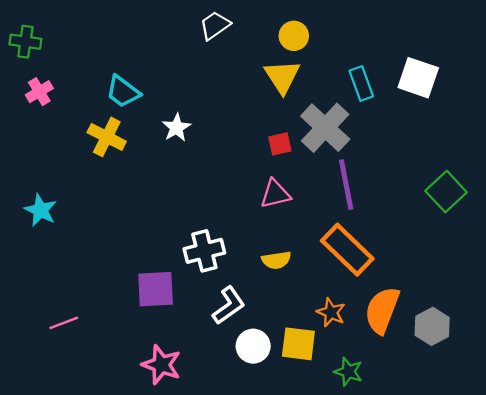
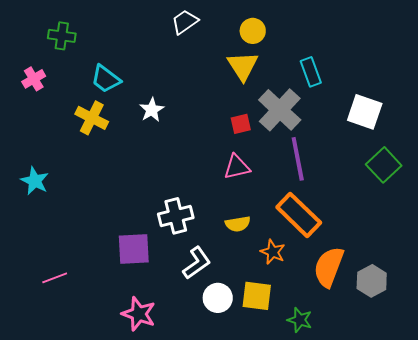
green cross: (25, 42) -> (62, 36), moved
white square: (418, 78) -> (365, 112), moved
orange star: (331, 312) -> (273, 252), moved

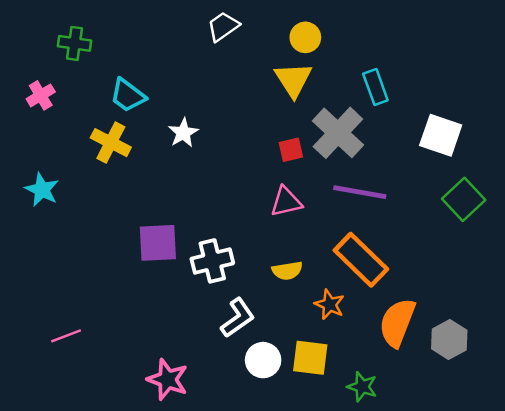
purple line: (298, 159) -> (360, 192), turned -69
cyan star: (35, 181) -> (42, 190), moved
purple square: (134, 249) -> (158, 243), moved

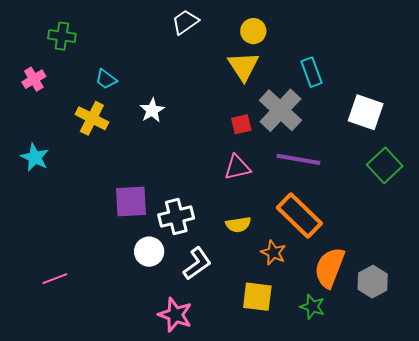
cyan trapezoid: (128, 95) -> (106, 79), size x0.7
white circle: (263, 360) -> (149, 252), moved
pink star: (168, 379) -> (175, 315), moved
green star: (362, 387) -> (312, 307), moved

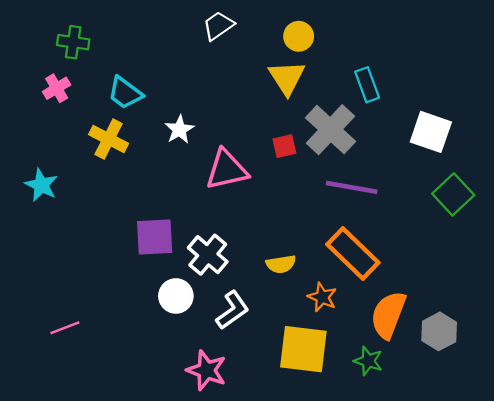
pink cross: (34, 79) -> (57, 88), moved
cyan trapezoid: (106, 79) -> (125, 93), size x1.4
pink triangle: (237, 167) -> (227, 170), moved, size x1.4
white cross: (176, 216) -> (208, 255), turned -36
yellow square: (257, 297) -> (303, 349), size x1.4

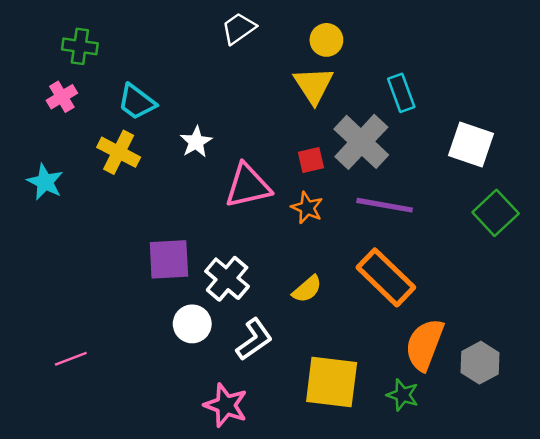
cyan star: (41, 185) -> (45, 182), moved
yellow semicircle: (281, 264) -> (307, 289), turned -32
orange star: (322, 297) -> (307, 208), moved

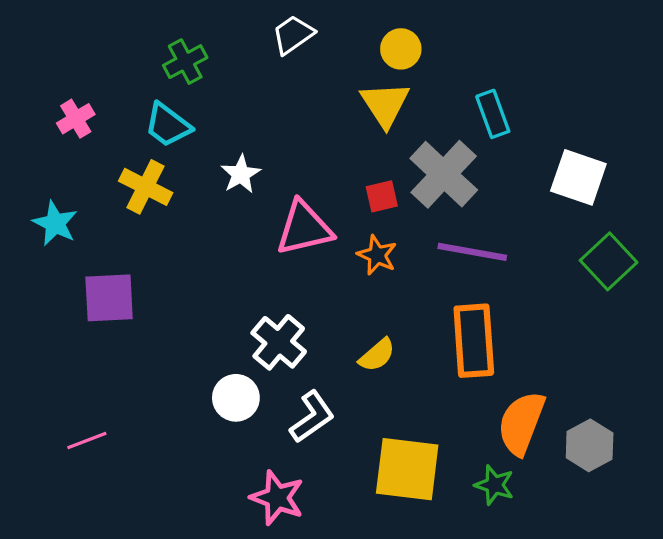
green cross: (80, 46) -> (185, 62), moved, turned -36
purple square: (169, 259) -> (109, 298), moved
orange rectangle: (386, 277) -> (474, 341), turned 42

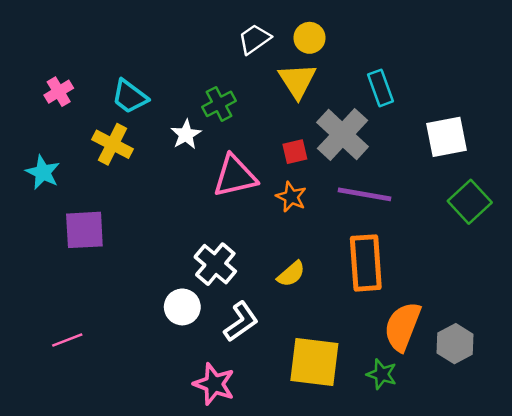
white trapezoid: (293, 35) -> (254, 39), moved
green cross: (185, 62) -> (219, 104), moved
white square: (578, 177) -> (447, 137), turned -30

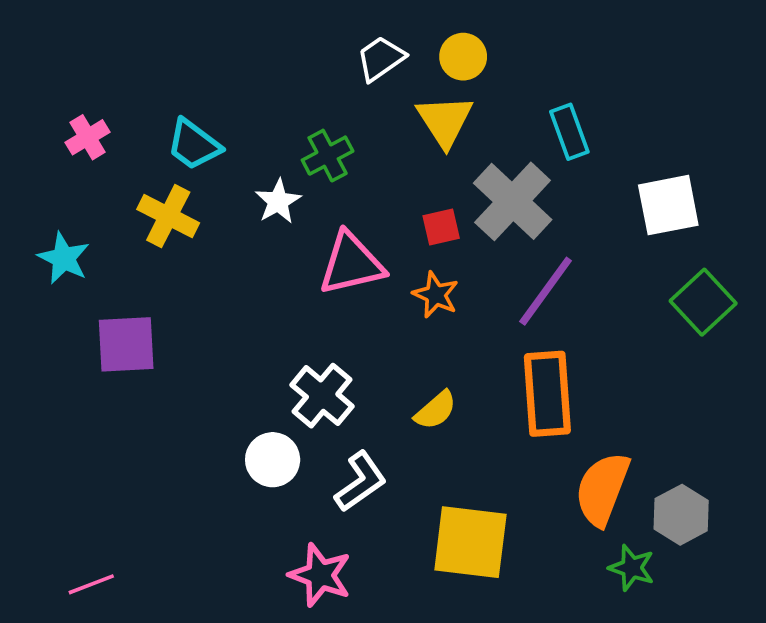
purple line: (365, 194) -> (546, 291), turned -64
pink line: (67, 340) -> (91, 584), moved
green star: (382, 374) -> (632, 568), moved

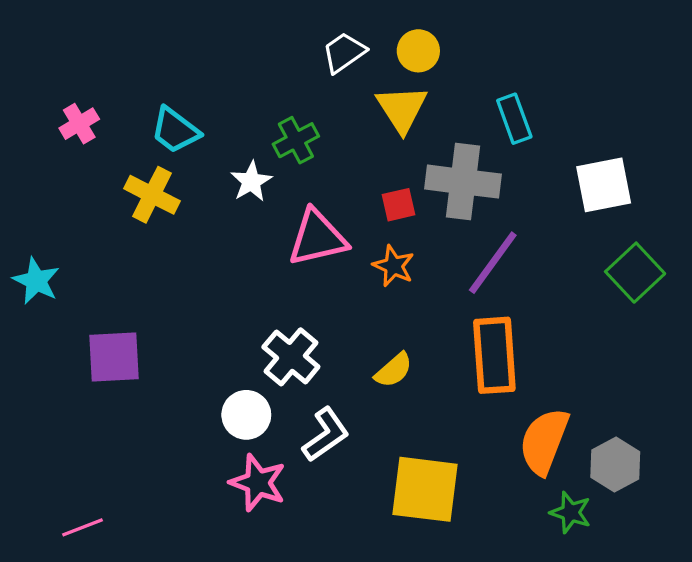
gray cross: (513, 201) -> (463, 182), turned -36
cyan star: (64, 258) -> (36, 281), moved
purple square: (126, 344) -> (114, 357), moved
pink star: (320, 575) -> (258, 483), moved

